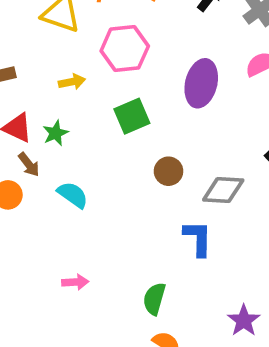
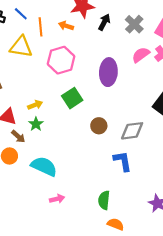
yellow arrow: (72, 82) -> (35, 105), moved
green star: (55, 133) -> (36, 124), moved
cyan semicircle: (73, 195) -> (44, 166), moved, size x1.4

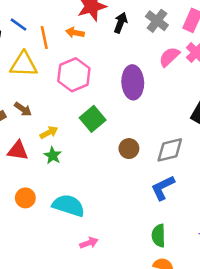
brown arrow: (18, 136) -> (23, 109), moved
blue L-shape: (123, 161) -> (163, 188), turned -100
green semicircle: (104, 200) -> (159, 236), moved

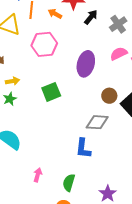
green square: (93, 119) -> (51, 92), moved
brown circle: (129, 149) -> (109, 96), moved
blue L-shape: (163, 188) -> (83, 148), turned -75
pink arrow: (89, 243) -> (38, 175), moved, turned -72

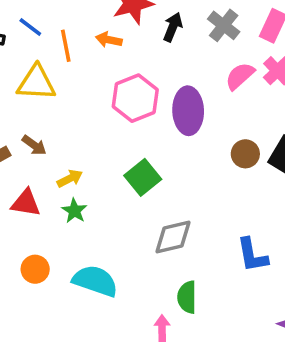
pink hexagon: (44, 44) -> (135, 98), moved
gray diamond: (97, 122) -> (173, 237), moved
blue L-shape: (83, 148) -> (252, 255), moved
green semicircle: (69, 183) -> (187, 297), moved

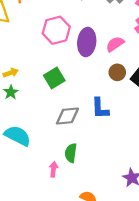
pink semicircle: (240, 76) -> (115, 44), moved
blue L-shape: (252, 255) -> (100, 108), moved

